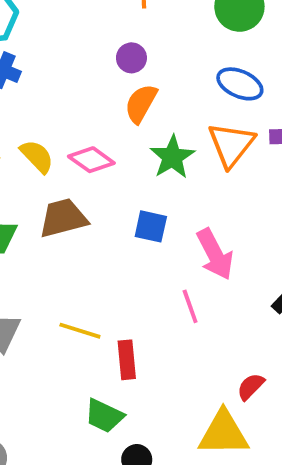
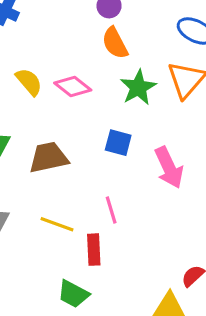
orange semicircle: (141, 104) -> (115, 43), turned -60
brown trapezoid: (63, 218) -> (49, 157), moved
pink line: (190, 306) -> (111, 210), moved

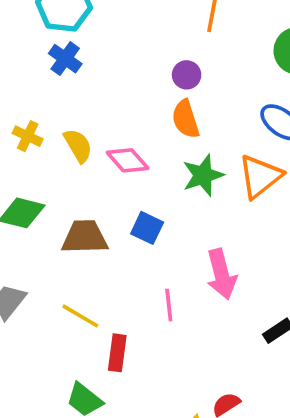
blue square: (118, 143) -> (147, 228), moved
pink line: (111, 210) -> (169, 305), moved

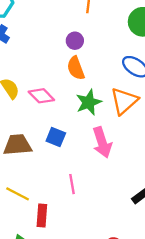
pink arrow: (221, 274) -> (102, 142), moved

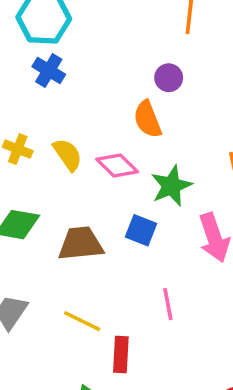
orange semicircle: (76, 68) -> (148, 119), moved
green star: (89, 102) -> (171, 186), moved

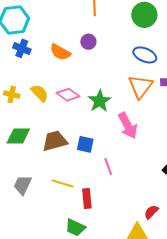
orange semicircle: (148, 119) -> (60, 52), moved, turned -30
blue square: (141, 230) -> (85, 144), moved

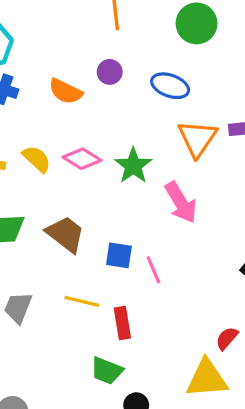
blue ellipse: (145, 55) -> (170, 86), moved
brown trapezoid: (55, 141) -> (66, 234), turned 56
blue square: (85, 144) -> (119, 255), moved

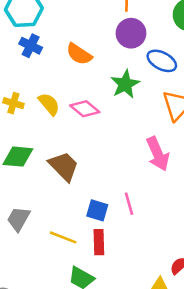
purple circle: (110, 72) -> (131, 33), moved, size x1.5
green star: (133, 166) -> (125, 84), moved
blue square: (119, 255) -> (97, 210), moved
yellow line: (82, 301) -> (63, 237), moved

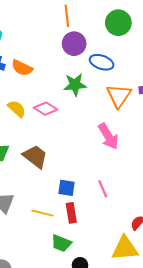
orange semicircle: (79, 54) -> (22, 68), moved
green star: (125, 84) -> (75, 85), turned 30
pink line: (129, 204) -> (103, 189), moved

